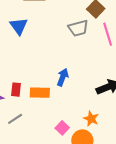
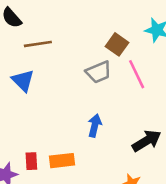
blue arrow: (63, 77) -> (95, 126), moved

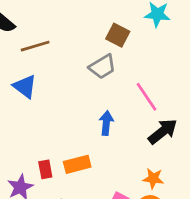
pink line: (137, 74) -> (147, 97), moved

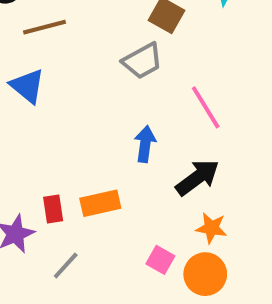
black arrow: (163, 131) -> (197, 178), moved

